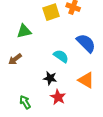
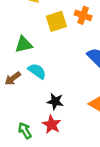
cyan semicircle: (61, 56) -> (37, 71), moved
red star: (58, 97) -> (52, 124), moved

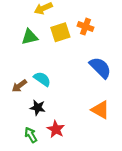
green triangle: (24, 44) -> (30, 37), moved
black star: (55, 101) -> (38, 108), moved

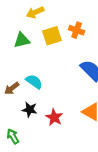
red star: (56, 129) -> (54, 117), moved
green arrow: (31, 135) -> (13, 136), moved

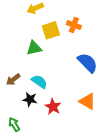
green triangle: (22, 40) -> (34, 48), moved
cyan semicircle: (34, 82) -> (39, 82), moved

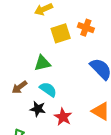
green triangle: (34, 48) -> (42, 63), moved

